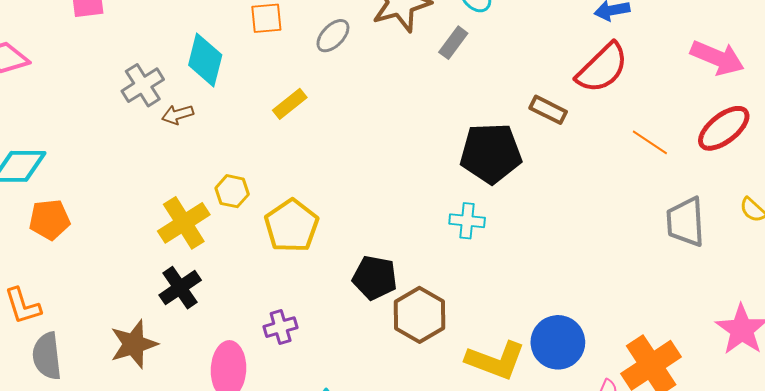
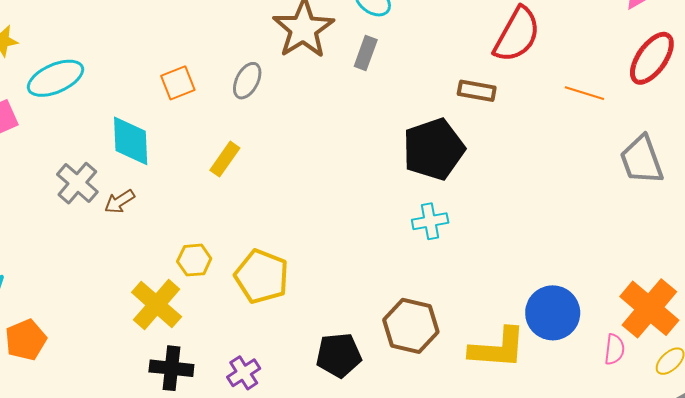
black pentagon: (375, 278) -> (339, 355), moved
black cross: (180, 288) -> (171, 368), turned -33
purple cross: (281, 327) -> (244, 373), moved

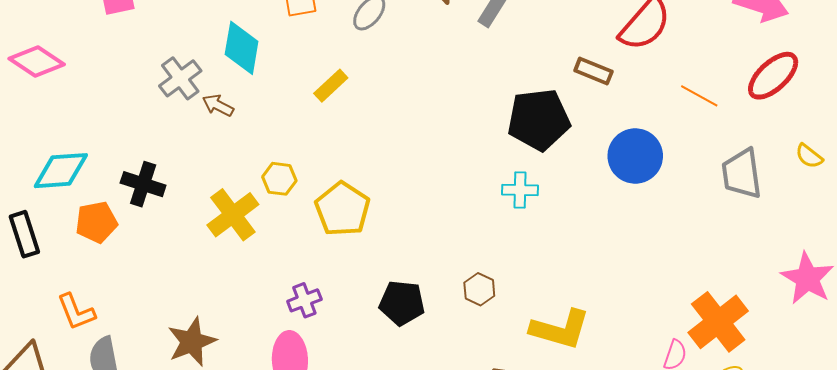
brown arrow: (120, 202) -> (218, 105), turned 48
blue circle: (553, 313) -> (635, 156), moved
brown hexagon: (411, 326) -> (479, 289), size x0.6
black cross: (171, 368) -> (143, 184), moved

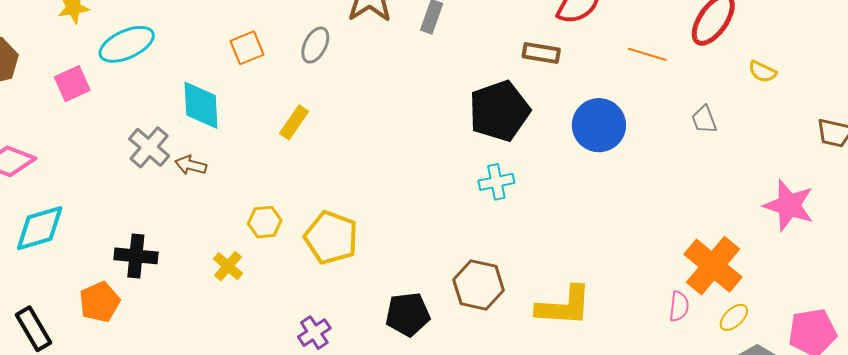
yellow semicircle: (809, 156) -> (762, 72), moved
cyan diamond: (61, 171) -> (40, 228), moved
gray trapezoid: (742, 174) -> (704, 120), size x0.6
yellow cross: (233, 215) -> (228, 266), size x0.6
brown hexagon: (479, 289) -> (479, 285), size x1.6

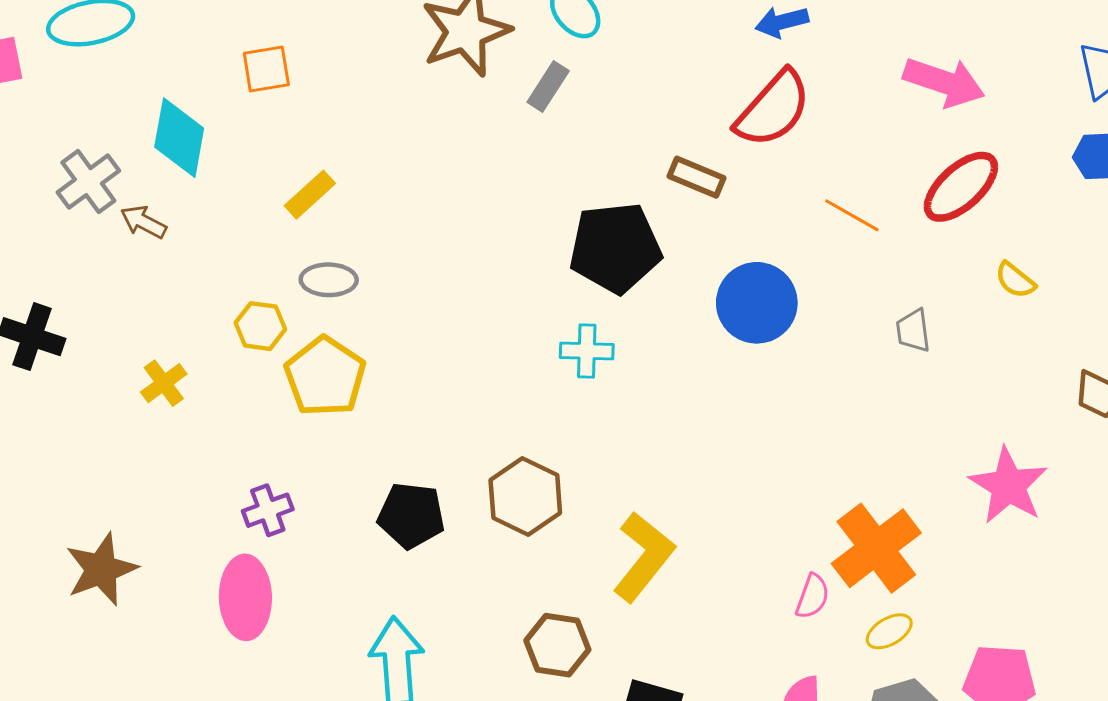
gray ellipse: (315, 45) -> (329, 280), moved, turned 51
yellow hexagon: (265, 222) -> (260, 326), moved
yellow L-shape: (564, 306) -> (644, 557), turned -68

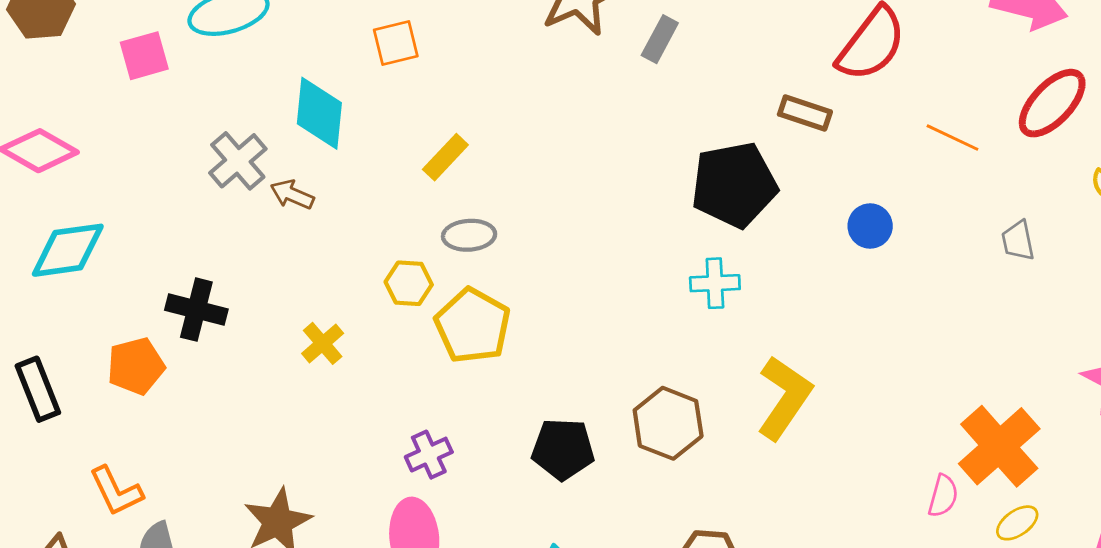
blue circle: (757, 303) -> (870, 226), size x0.6
yellow L-shape: (644, 557) -> (784, 398), moved

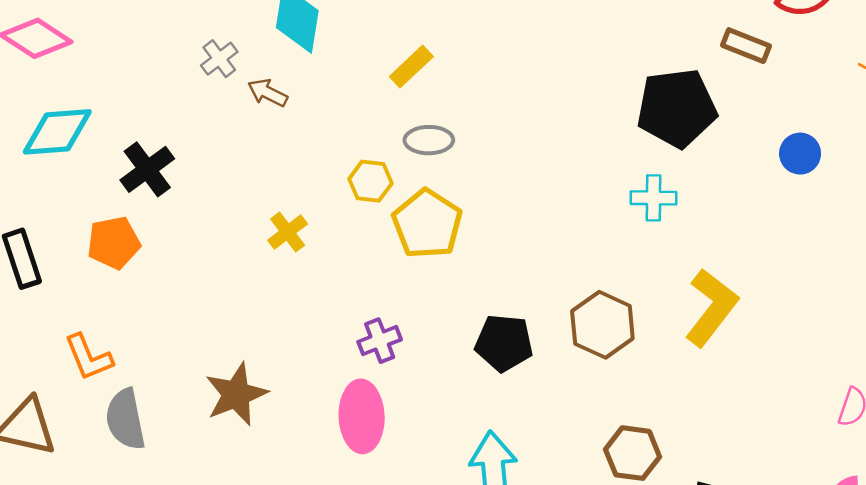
gray cross: (238, 161) -> (219, 59), size x0.7
black cross: (196, 310) -> (147, 169), moved, turned 36

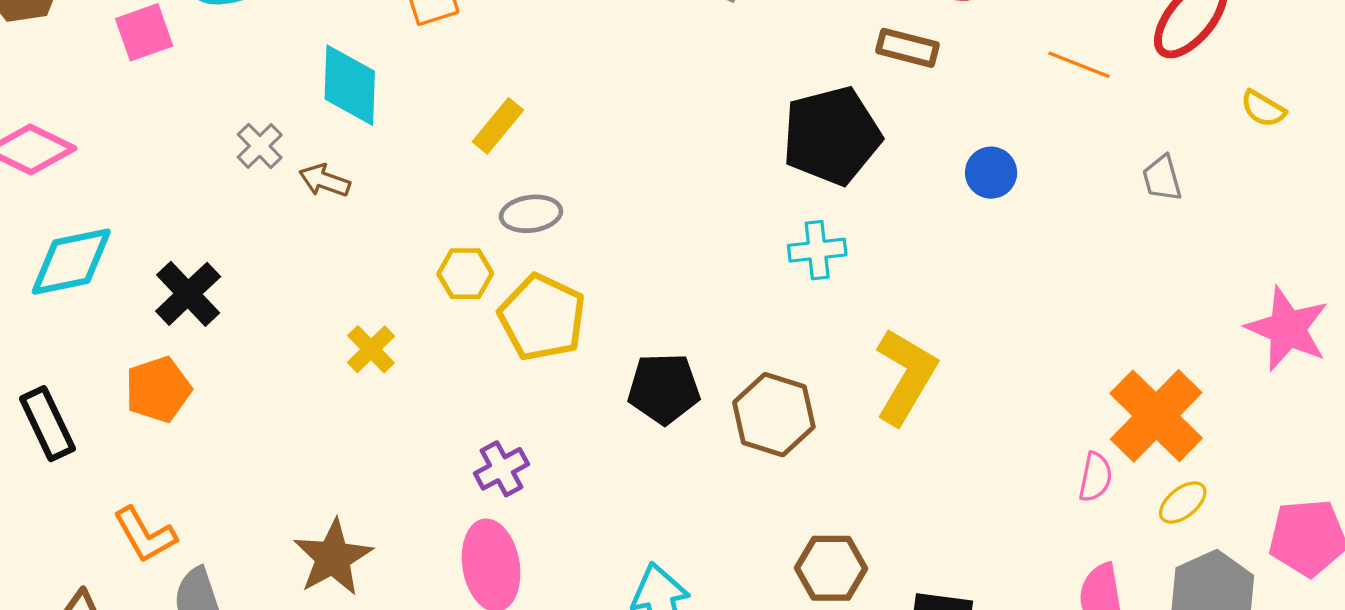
black pentagon: (504, 343) -> (664, 389), moved

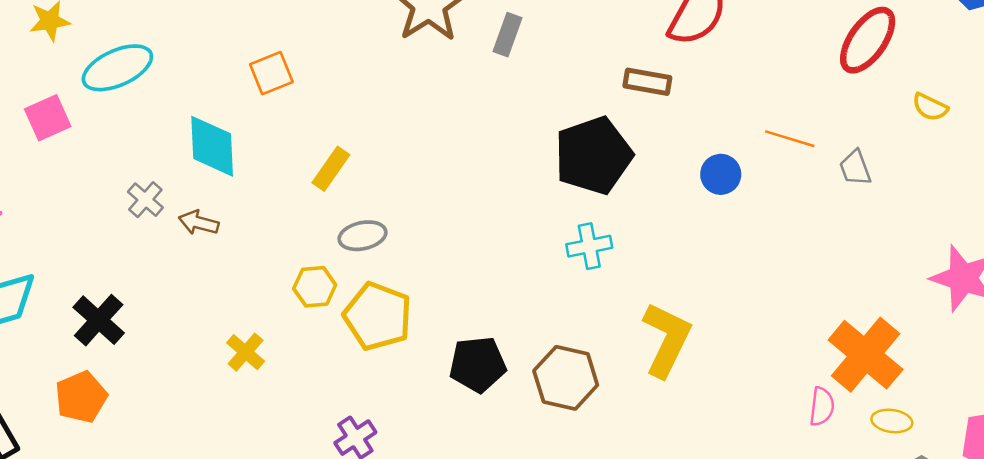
orange line: (1079, 65) -> (790, 139), moved
yellow ellipse: (1183, 502) -> (892, 421), turned 51

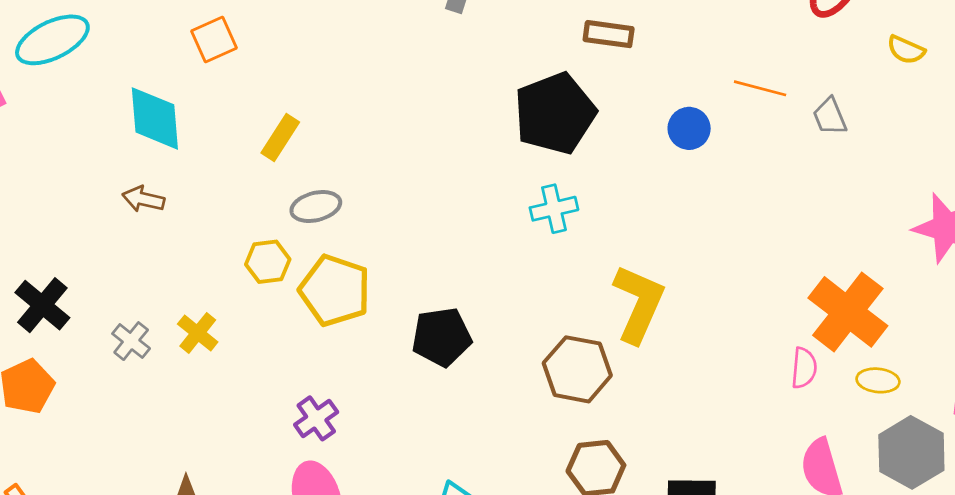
gray cross: (145, 200) -> (131, 341), moved
brown hexagon: (566, 378) -> (577, 369), moved

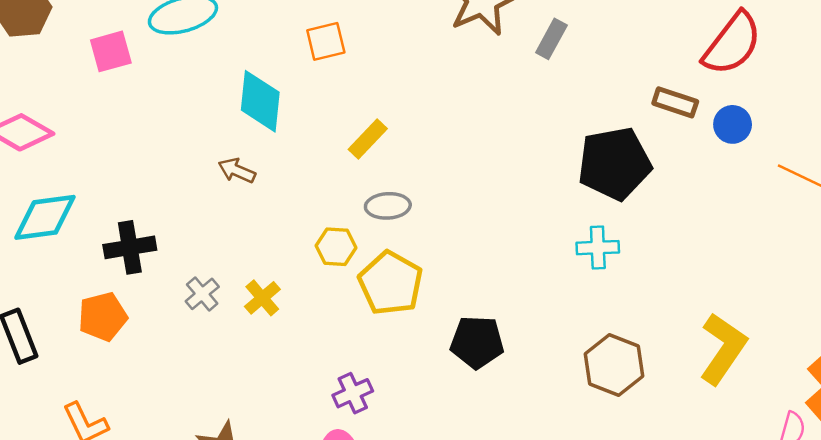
blue circle: (689, 128) -> (733, 124), moved
yellow L-shape: (639, 304) -> (723, 349), moved
black cross: (42, 305) -> (130, 247), turned 30
brown hexagon: (577, 369) -> (614, 365), moved

